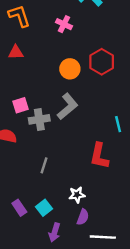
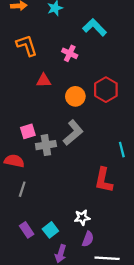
red triangle: (16, 52) -> (44, 81), moved
gray line: (44, 165) -> (22, 189), moved

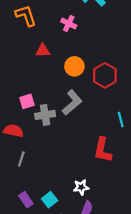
red hexagon: (106, 90) -> (105, 75), moved

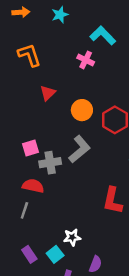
pink cross: (69, 23) -> (86, 60), moved
red triangle: (43, 51) -> (48, 93), turned -42
red semicircle: (13, 131) -> (33, 186), moved
white star: (81, 187) -> (72, 237), moved

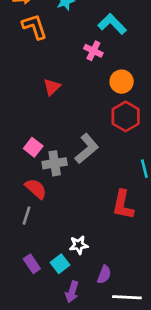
orange L-shape: (29, 55) -> (34, 27), moved
orange circle: (82, 110) -> (122, 82), moved
pink square: (31, 148) -> (33, 147), turned -35
red semicircle: (33, 186) -> (36, 189), turned 30

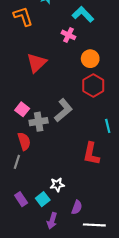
red triangle: (52, 87) -> (37, 63), size x1.5
red semicircle: (36, 189) -> (24, 141), turned 30

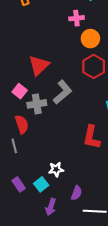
pink cross: (69, 35) -> (76, 18), moved, turned -32
red triangle: (37, 63) -> (39, 65), moved
gray line: (17, 162) -> (14, 146), turned -32

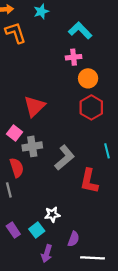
gray L-shape: (63, 92) -> (65, 158), moved

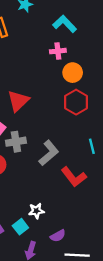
red L-shape: (89, 181) -> (74, 177), turned -50
purple semicircle: (74, 239) -> (58, 236), turned 40

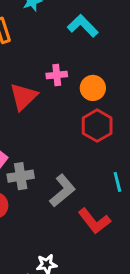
pink cross: (58, 51) -> (57, 75), moved
red triangle: (18, 101) -> (23, 97), moved

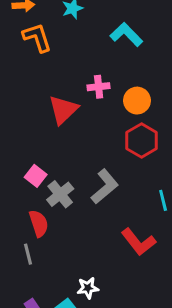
gray cross: (21, 176) -> (60, 194), turned -30
gray L-shape: (62, 191) -> (105, 187), moved

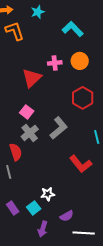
orange circle: (137, 101) -> (80, 61), moved
pink square: (36, 176) -> (27, 112), moved

